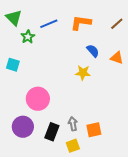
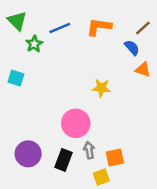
blue semicircle: (93, 51) -> (132, 48), moved
pink circle: (38, 99) -> (76, 123), moved
yellow square: (73, 146) -> (101, 177), moved

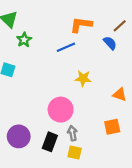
blue line: (60, 28) -> (66, 47), moved
orange triangle: (143, 70) -> (120, 95), moved
orange square: (115, 158) -> (112, 127), moved
yellow square: (101, 177) -> (75, 153), moved, turned 32

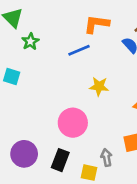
gray arrow: (72, 133) -> (107, 158), moved

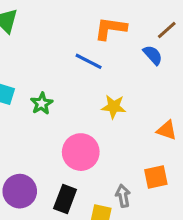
green star: (30, 42) -> (42, 104), moved
blue line: (79, 50) -> (89, 61), turned 50

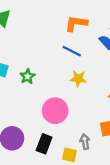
blue line: (89, 61) -> (72, 51), moved

